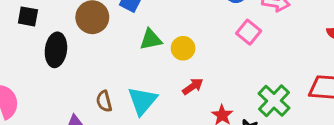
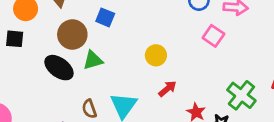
green triangle: (151, 39) -> (93, 60), moved
black ellipse: (56, 50) -> (59, 68), moved, turned -56

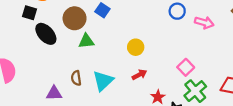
pink square: (213, 36) -> (186, 67), moved
black ellipse: (59, 68) -> (46, 34), moved

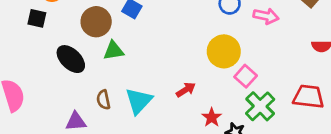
black ellipse: (46, 34) -> (71, 59), moved
yellow circle: (136, 47) -> (224, 51), moved, size x1.5

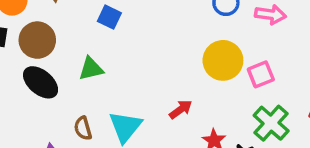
brown circle: (96, 22) -> (37, 40), moved
pink square: (246, 76) -> (261, 74), moved, turned 30

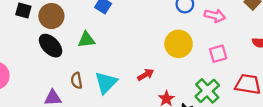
pink square: (261, 74) -> (218, 54), moved

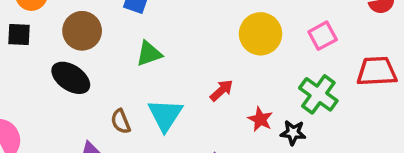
brown circle: (51, 16) -> (82, 31), moved
green triangle: (86, 40) -> (149, 54), moved

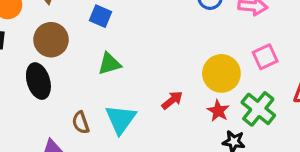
yellow circle: (261, 34) -> (221, 73), moved
black ellipse: (71, 78) -> (38, 81), turned 36
red star: (260, 119) -> (218, 111), moved

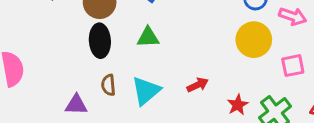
yellow circle: (221, 73) -> (254, 40), moved
black ellipse: (38, 81) -> (100, 41), moved

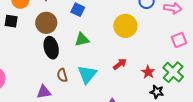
yellow circle: (254, 40) -> (125, 26), moved

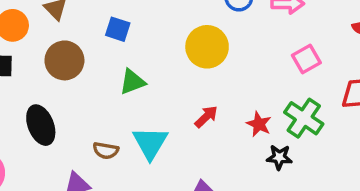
black ellipse: (51, 48) -> (41, 125), moved
brown semicircle: (62, 75) -> (106, 151), turned -56

